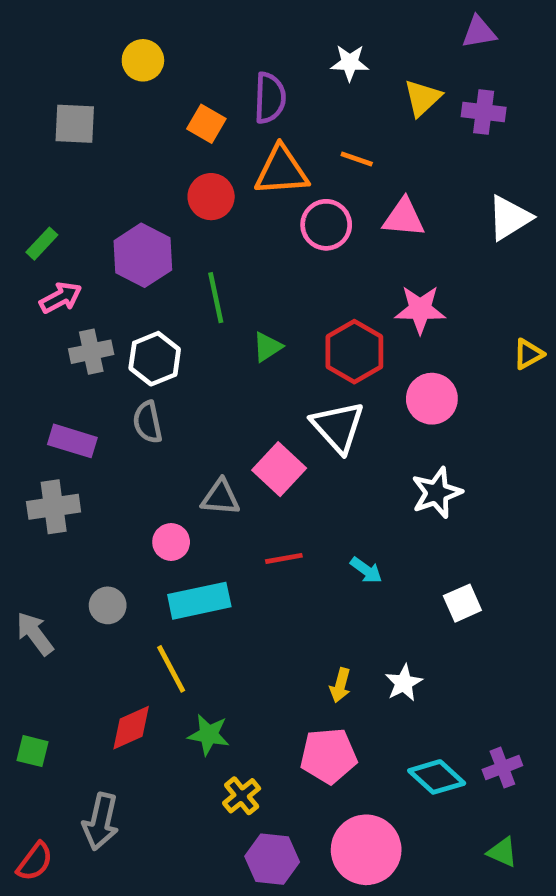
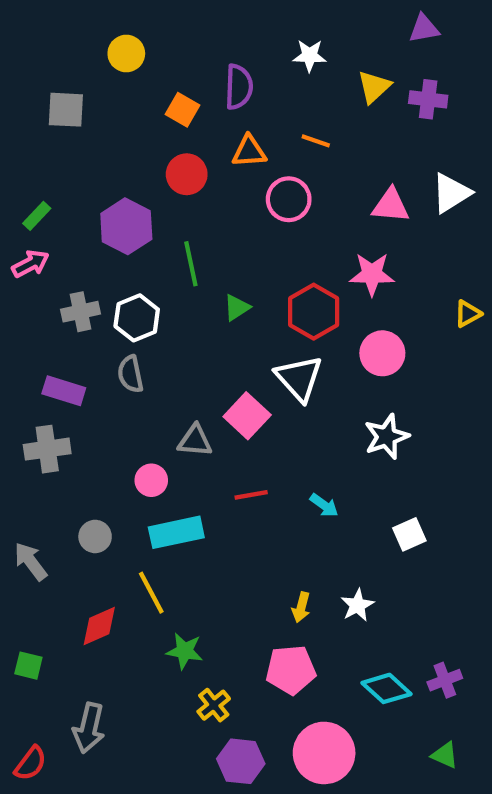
orange triangle: (282, 171) -> (249, 151), size x0.7
pink triangle: (404, 218) -> (391, 205), moved
pink arrow: (61, 298) -> (31, 264), moved
red diamond: (131, 728) -> (99, 626), moved

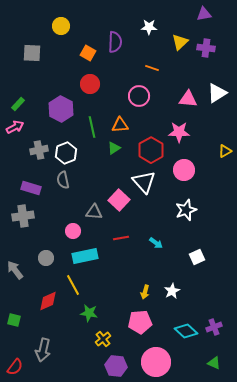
orange triangle: (249, 151) -> (120, 125), moved

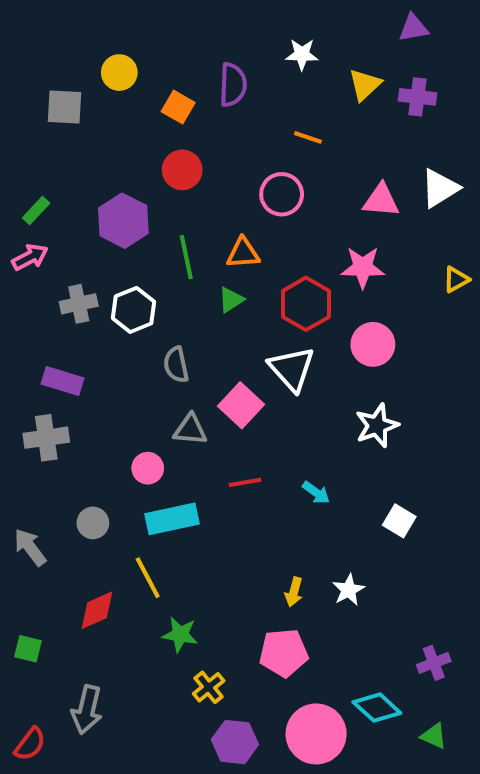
yellow circle: (61, 26) -> (119, 73), moved
yellow triangle: (225, 151) -> (456, 279), moved
gray semicircle: (63, 180) -> (176, 365), moved
white square: (197, 257) -> (399, 521), turned -35
cyan diamond: (186, 331) -> (377, 708), moved

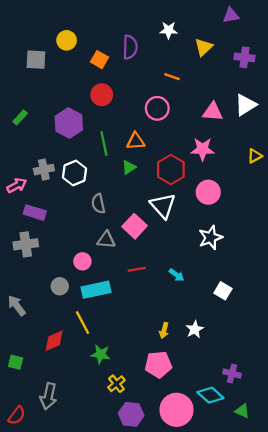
purple cross: (418, 97) -> (244, 57), moved
pink arrow: (30, 257) -> (17, 185), moved
gray circle: (93, 523) -> (60, 286), moved
purple cross: (434, 663) -> (232, 374), moved, turned 36

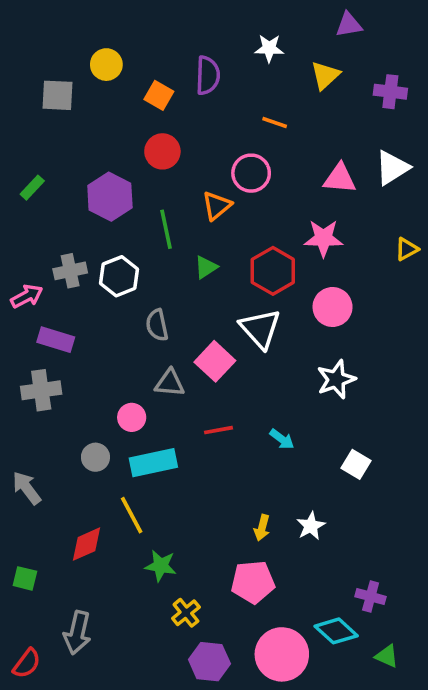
purple triangle: (231, 15) -> (349, 25), moved
orange triangle: (136, 141) -> (217, 206), moved, turned -36

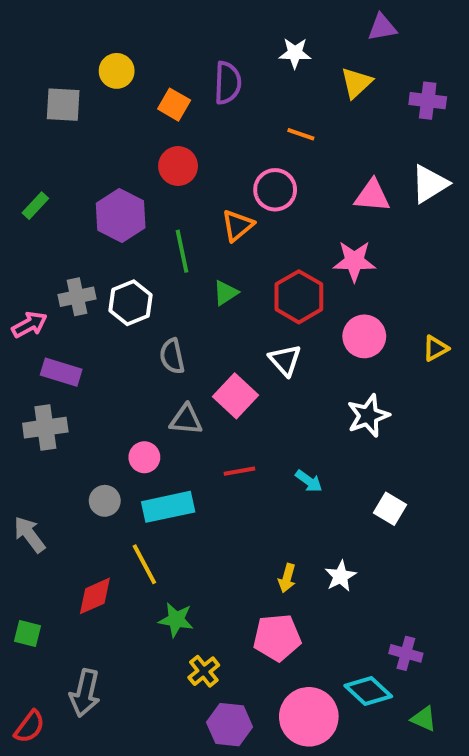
yellow triangle: (407, 249) -> (436, 348), moved
white triangle: (260, 329) -> (285, 360), size x0.7

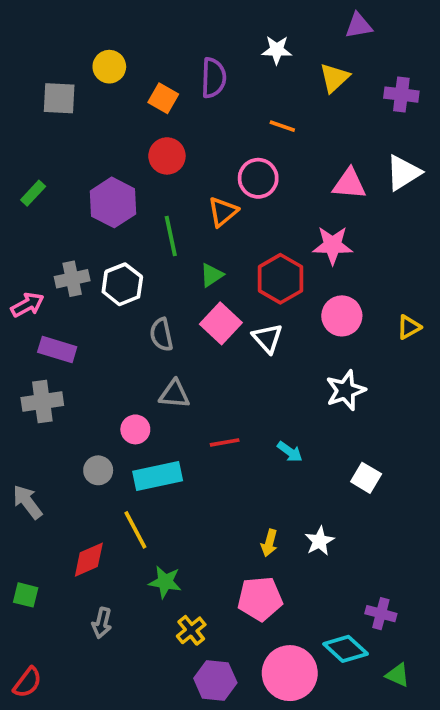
pink square: (235, 396) -> (221, 323), moved
gray arrow: (85, 693) -> (102, 623), moved, size x0.7

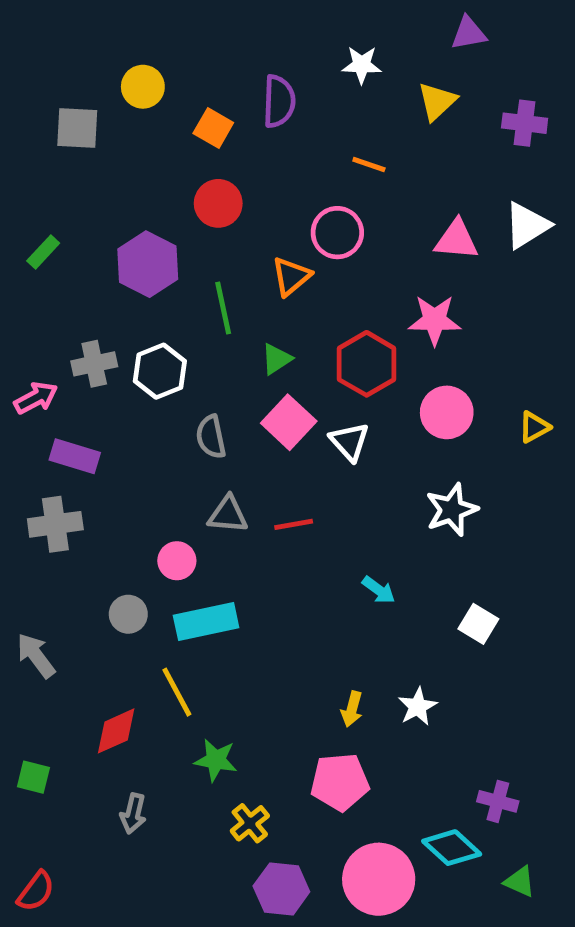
red line: (225, 442) -> (294, 524), moved

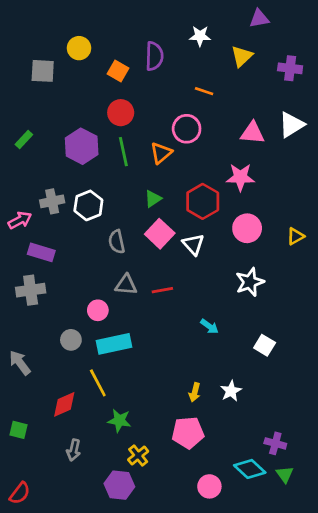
green line: (223, 308) -> (123, 152), moved
pink circle: (379, 879) -> (209, 486), size x0.6
green triangle: (520, 882) -> (285, 474), moved, turned 30
purple hexagon: (281, 889) -> (119, 485), moved

